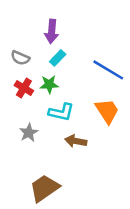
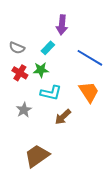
purple arrow: (52, 31) -> (62, 25), moved
brown arrow: (76, 141) -> (63, 117), turned -54

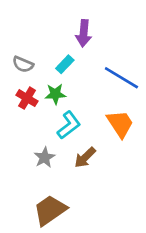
cyan L-shape: (51, 93) -> (69, 125), turned -50
gray star: (24, 110) -> (45, 157), moved

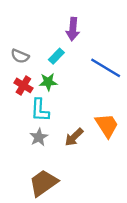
orange trapezoid: (120, 124) -> (107, 125), moved
cyan L-shape: (69, 125) -> (40, 110), moved, turned 130

